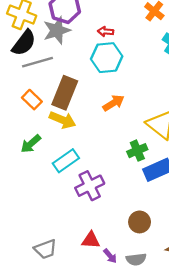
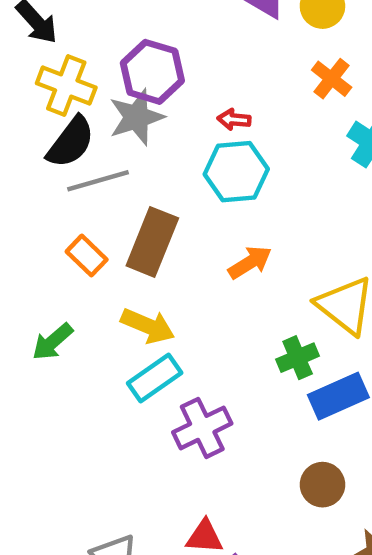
yellow arrow: (62, 120) -> (148, 326), moved
green arrow: (31, 144) -> (53, 342), moved
brown circle: (140, 222) -> (322, 485), moved

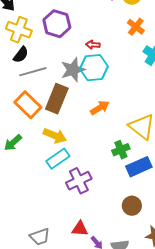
gray star: (136, 117) -> (73, 70), moved
black semicircle: (71, 142) -> (21, 55), size x0.7
orange rectangle: (87, 256) -> (28, 105), size x1.5

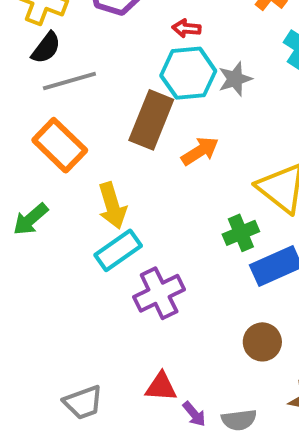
gray star: (73, 70) -> (235, 79), moved, size x0.7
brown rectangle: (57, 99) -> (151, 120), moved
yellow arrow: (55, 136) -> (112, 206), turned 50

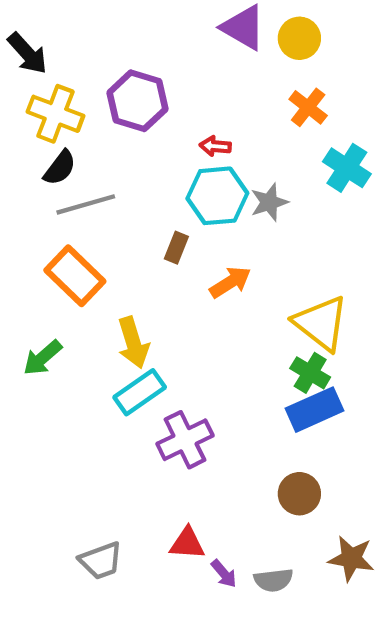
brown rectangle: (151, 120) -> (176, 248), size x0.5
green cross: (241, 233) -> (310, 373), moved, turned -36

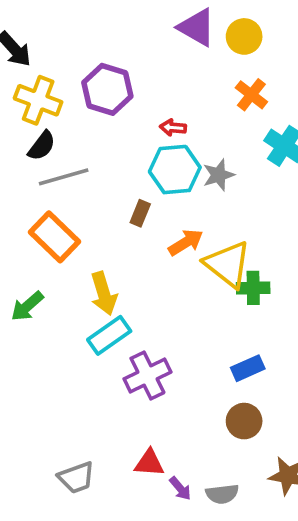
yellow triangle: (321, 323) -> (228, 264), moved
green cross: (310, 373) -> (253, 288), moved, turned -32
blue rectangle: (315, 410) -> (248, 368), moved, size x0.7

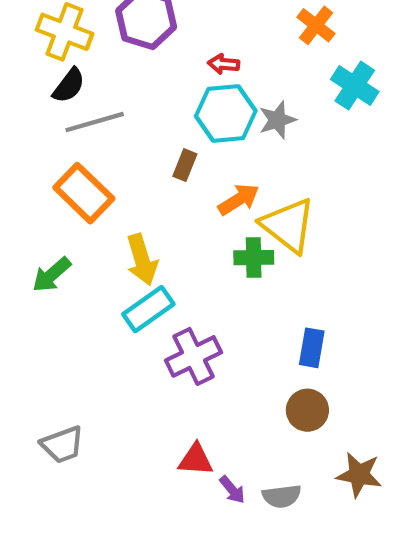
green cross: (253, 288) -> (254, 258), moved
blue rectangle: (248, 368) -> (312, 348), turned -56
gray trapezoid: (76, 478) -> (62, 445), moved

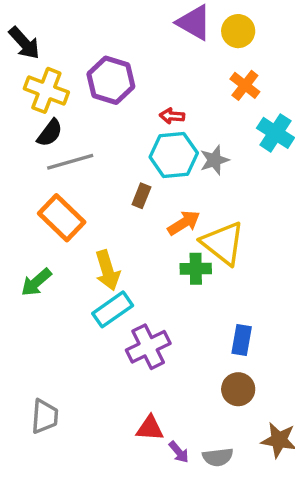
gray trapezoid: (62, 445) -> (45, 416), turned -66

